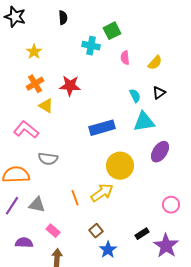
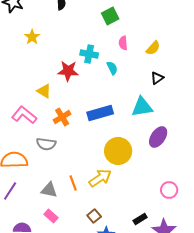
cyan cross: (91, 46) -> (89, 54), moved
orange cross: (35, 84) -> (62, 117), moved
cyan semicircle: (135, 96) -> (112, 68), moved
gray triangle: (37, 205) -> (49, 190), moved

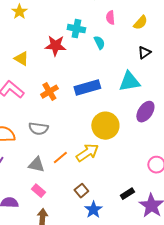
yellow triangle: (44, 91) -> (21, 59), moved
gray semicircle: (46, 144) -> (38, 129), moved
orange line: (73, 183) -> (60, 158), turned 70

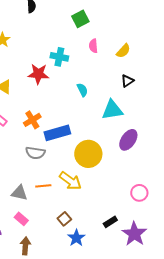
cyan semicircle: (99, 43) -> (82, 90), moved
blue rectangle: (87, 88) -> (57, 133), moved
gray semicircle: (38, 129) -> (35, 153), moved
yellow arrow: (87, 153) -> (70, 181), turned 70
orange line: (60, 158) -> (43, 186), turned 35

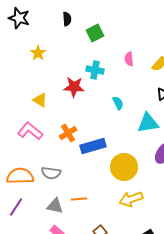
green square: (80, 19) -> (95, 33), moved
gray semicircle: (35, 153) -> (51, 173), moved
yellow arrow: (70, 181) -> (131, 199), moved, turned 125

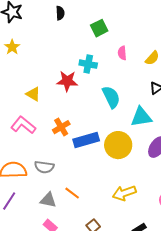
green square: (95, 33) -> (99, 28), moved
yellow star: (38, 53) -> (12, 47), moved
cyan semicircle: (118, 103) -> (111, 97), size x1.6
yellow circle: (124, 167) -> (118, 145), moved
orange line: (79, 199) -> (72, 193), turned 42

